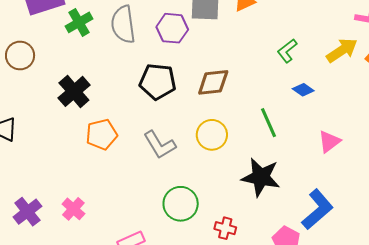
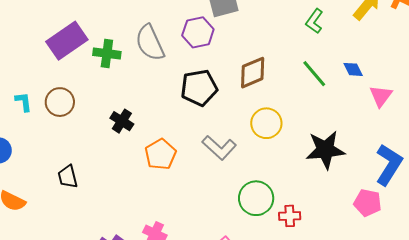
green cross: (79, 22) -> (107, 53), turned -36
blue diamond: (303, 90) -> (353, 69), moved, turned 45
black cross: (74, 91) -> (122, 121), size x0.7
green line: (269, 123) -> (314, 74), moved
red cross: (225, 228) -> (290, 216), moved

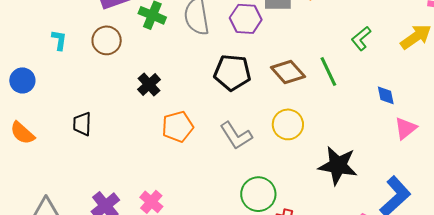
brown diamond: (253, 73) -> (288, 72), turned 56
green line: (314, 74) -> (328, 71), moved
brown circle: (60, 102) -> (107, 40), moved

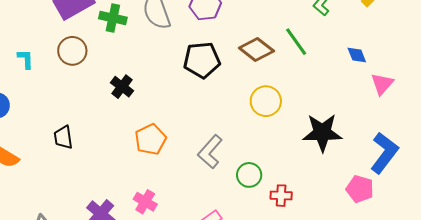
orange pentagon: (178, 127) -> (150, 139), moved
gray L-shape: (236, 136) -> (210, 152), moved, turned 84
green circle: (258, 194) -> (249, 175), size x0.7

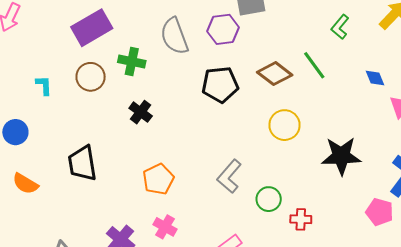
green cross: (113, 18) -> (132, 62), moved
black trapezoid: (63, 137) -> (82, 163), size x1.5
orange pentagon: (150, 139) -> (158, 179), moved

